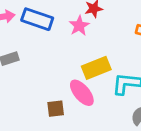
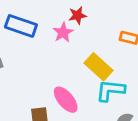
yellow rectangle: (96, 68) -> (99, 67), moved, turned 64

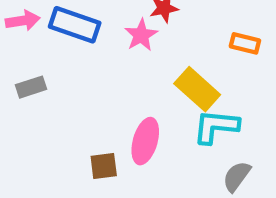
pink ellipse: (66, 100) -> (145, 141), turned 56

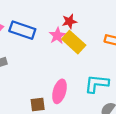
yellow rectangle: (197, 89) -> (74, 42), moved

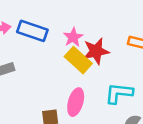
red star: (69, 21) -> (96, 51), moved, size x1.5
yellow rectangle: (74, 42) -> (78, 60), moved

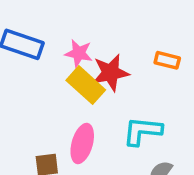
pink star: (73, 37) -> (79, 53), turned -30

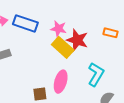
red star: (111, 73) -> (77, 40), turned 30
cyan L-shape: (142, 131) -> (96, 74), turned 115

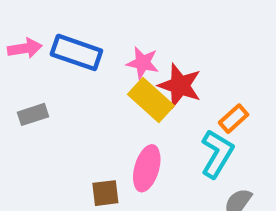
orange rectangle: (110, 33) -> (234, 119), moved, turned -56

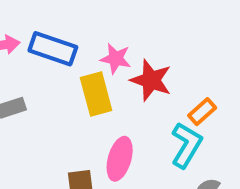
yellow rectangle: (151, 100) -> (96, 94), moved, turned 33

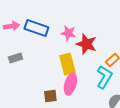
yellow rectangle: (96, 94) -> (67, 64), moved

